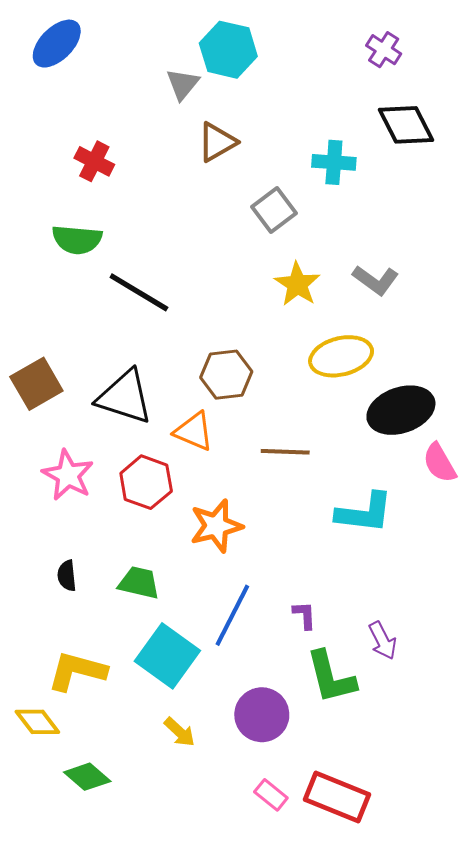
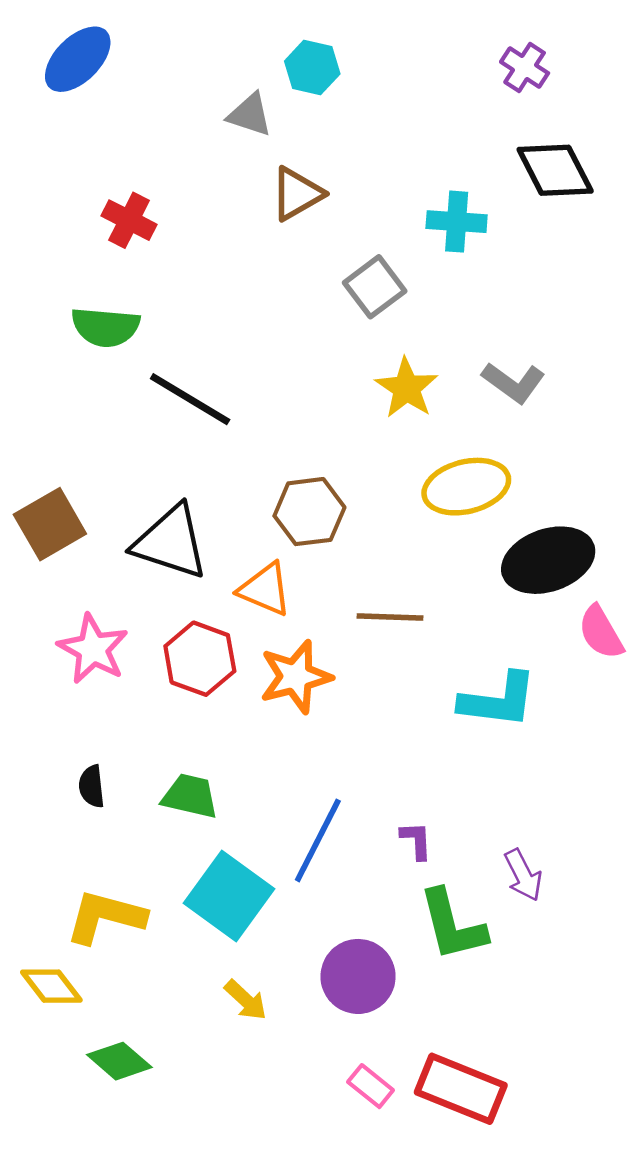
cyan hexagon: (228, 50) -> (312, 68), size x0.7
gray triangle: (183, 84) -> (250, 115), turned -51
orange star: (216, 526) -> (296, 677), moved

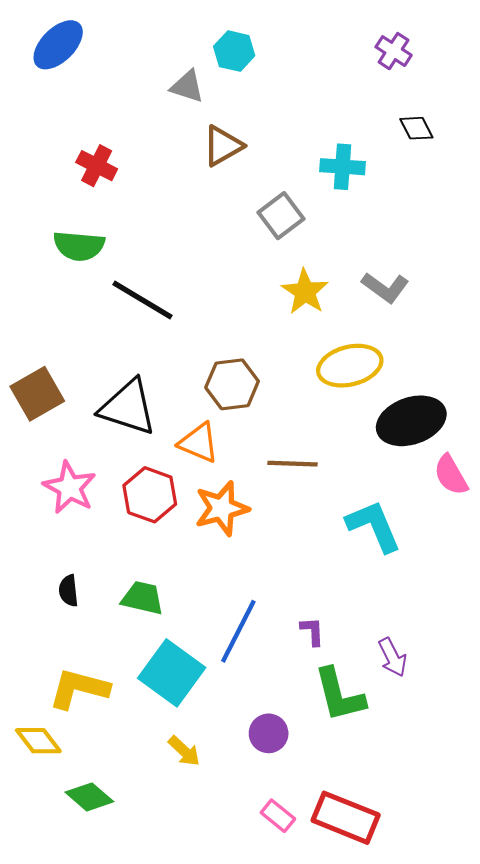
black diamond: (555, 170) -> (416, 128), size x0.6
cyan L-shape: (498, 700) -> (374, 526), turned -120
purple circle: (358, 976) -> (269, 733), size x0.7

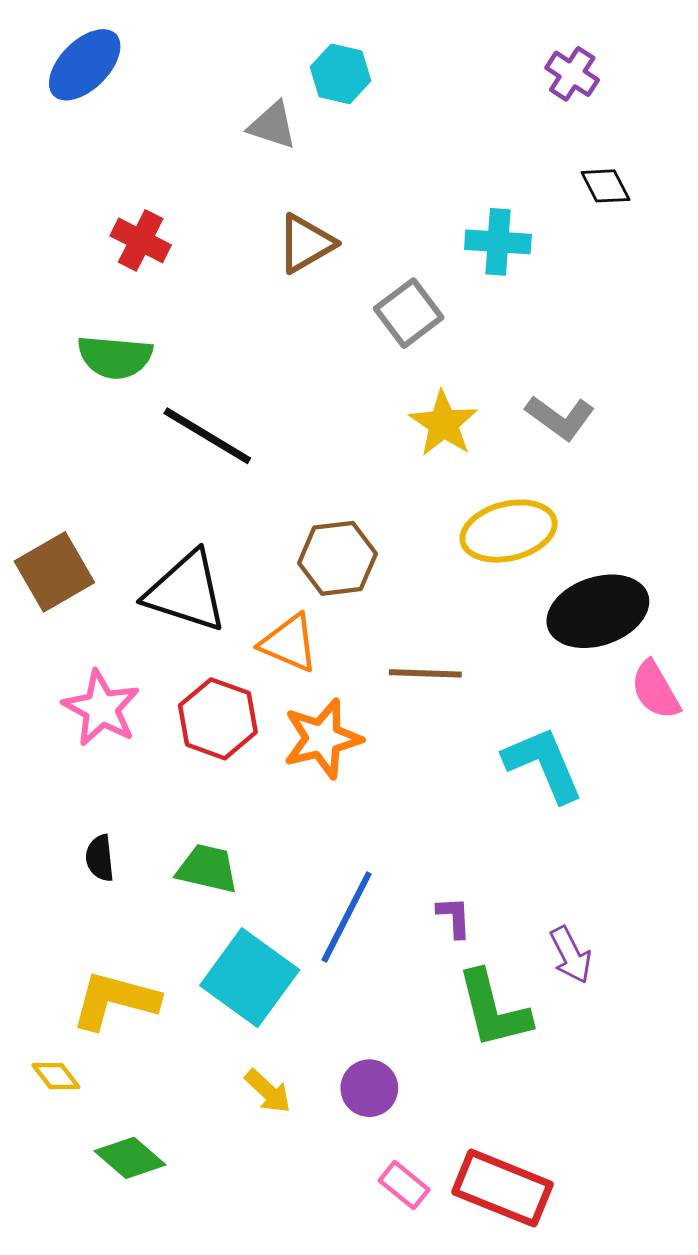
brown triangle: (223, 146) -> (306, 243), moved
purple circle: (269, 733) -> (369, 1088), moved
yellow diamond: (38, 741) -> (56, 1076), size x0.7

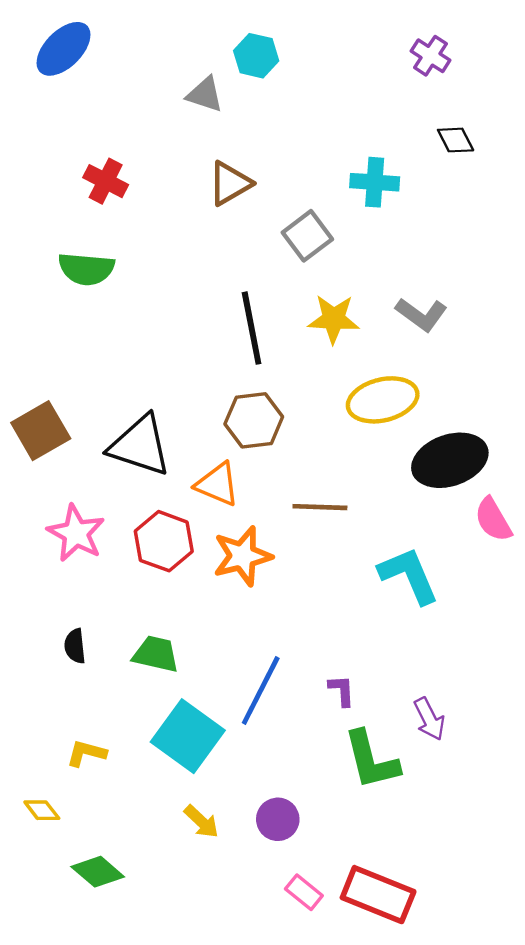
yellow star: (443, 424) -> (334, 319), turned -30
black line: (207, 436) -> (252, 328), moved, turned 48
yellow L-shape: (115, 1000) -> (86, 753), size x0.6

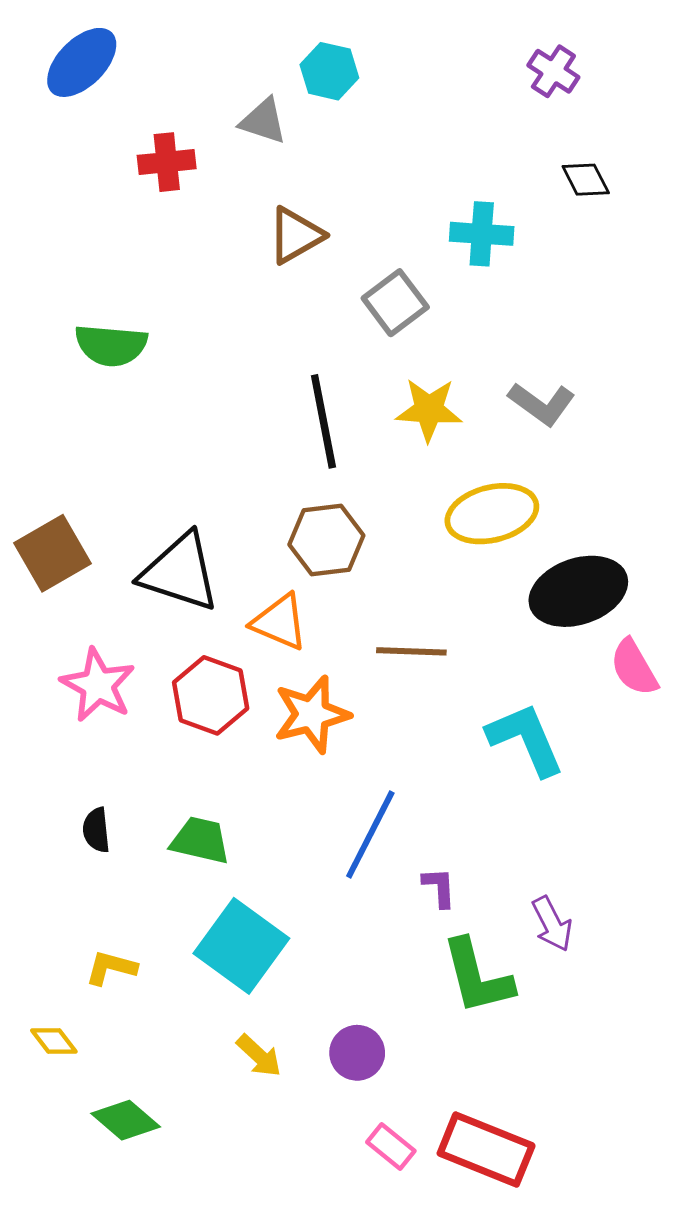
red cross: (106, 181) -> (167, 162), moved, turned -33
blue line: (261, 691) -> (370, 834), moved

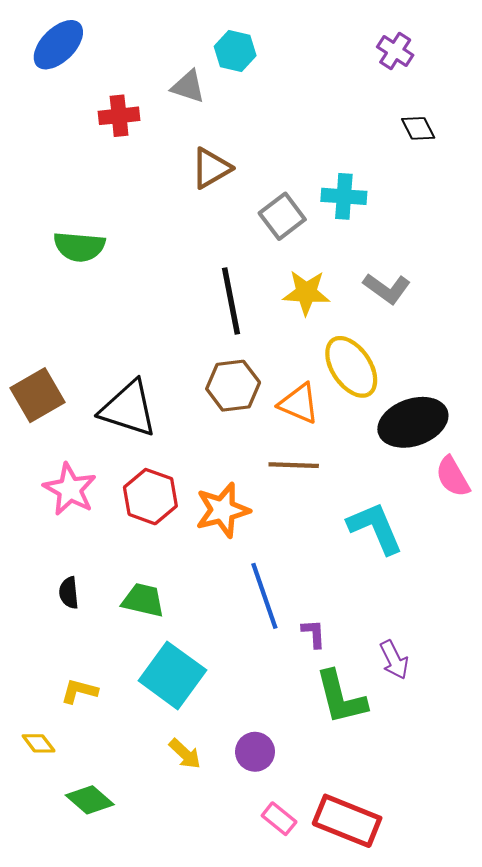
cyan cross: (482, 234) -> (344, 196), moved
yellow ellipse: (492, 514) -> (351, 367), turned 70
orange triangle: (279, 622) -> (299, 403), moved
blue line: (370, 834) -> (264, 596), turned -46

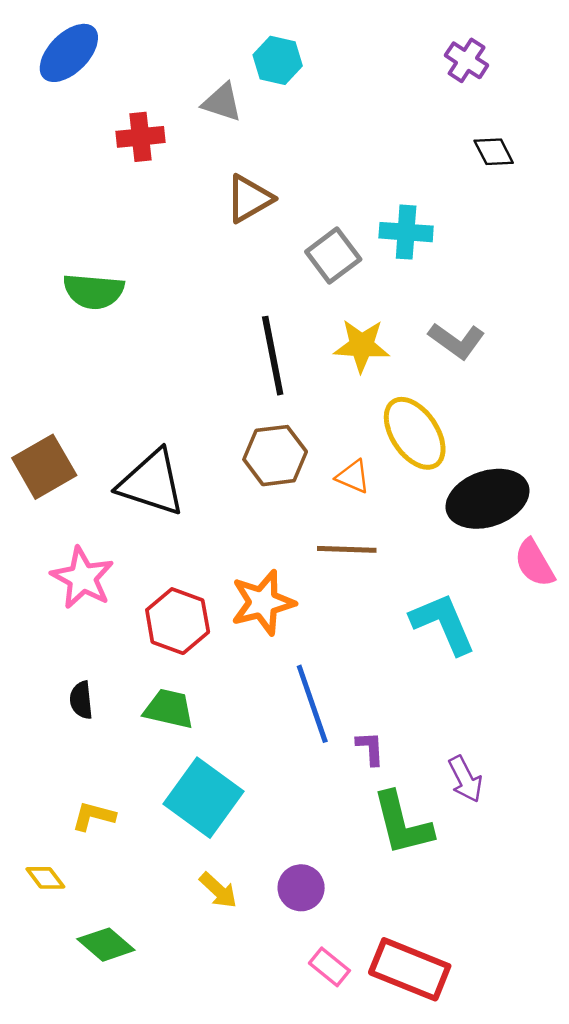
orange triangle: (299, 403) -> (353, 477), size x0.7
red hexagon: (150, 497) -> (178, 621), moved

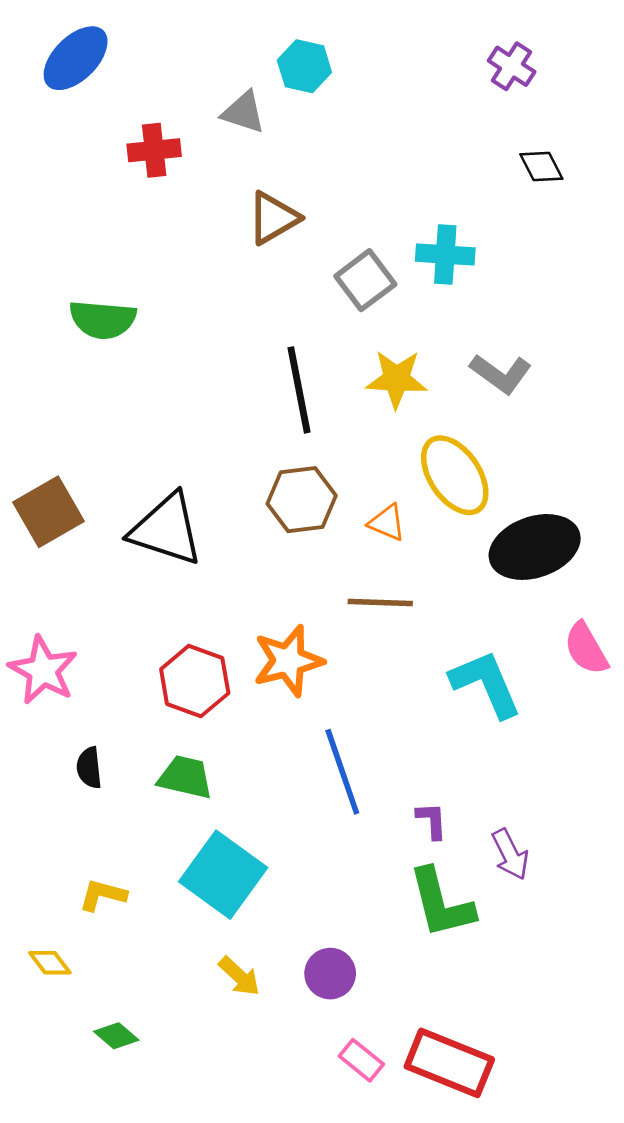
pink semicircle: (534, 563) -> (586, 649), moved
pink star: (82, 578) -> (43, 670), moved
purple L-shape: (370, 748) -> (432, 821), moved
green diamond: (106, 945) -> (116, 1036), size x0.7

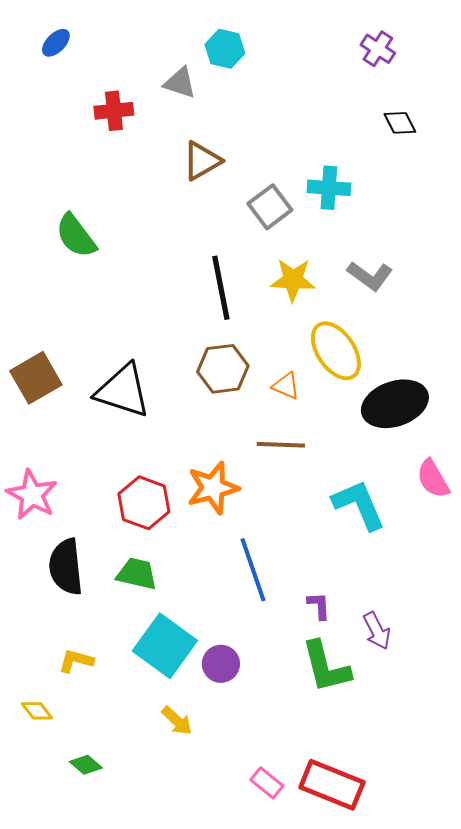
blue ellipse: (76, 58) -> (56, 43), size x0.6
green semicircle: (103, 320) -> (76, 236), turned 48
black semicircle: (89, 768) -> (66, 567), size x1.8
purple circle: (330, 974) -> (221, 664), moved

